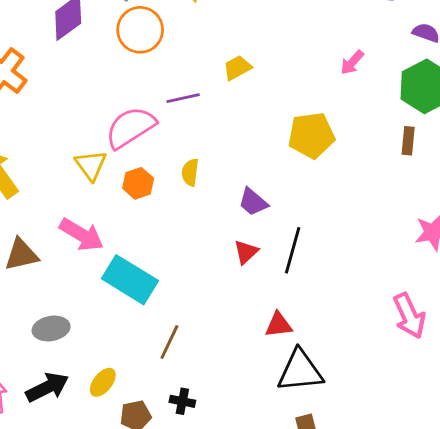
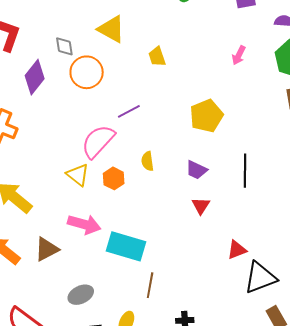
yellow trapezoid: (237, 68) -> (157, 57), moved, turned -65
yellow pentagon: (311, 135) -> (206, 116), moved
black line: (293, 250) -> (245, 171), moved
brown line: (169, 342) -> (150, 285), moved

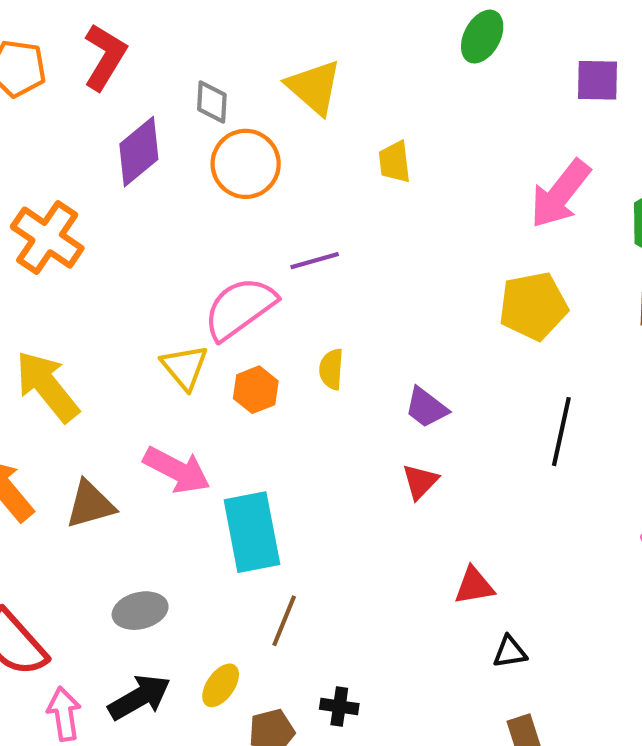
pink arrow: (239, 55) -> (560, 194), size x1.8
yellow pentagon: (206, 116) -> (533, 306), moved
black line: (245, 171) -> (561, 432), moved
cyan rectangle: (126, 246) -> (252, 532), turned 51
black triangle: (260, 278) -> (510, 652), size x0.5

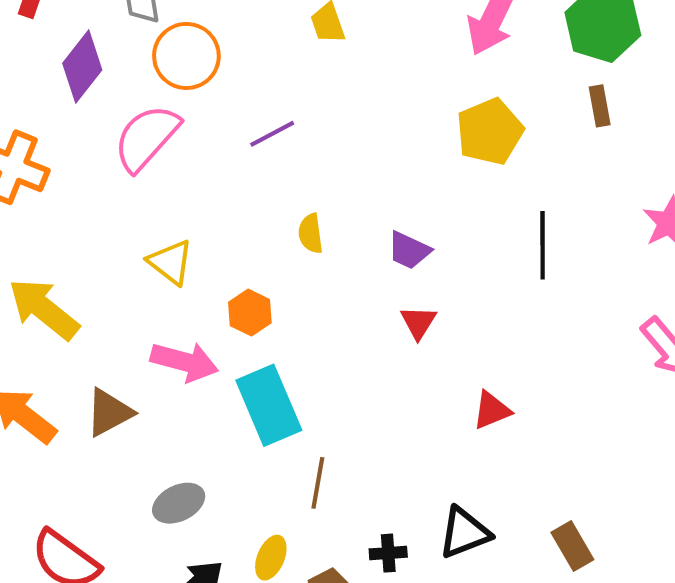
pink semicircle: (240, 308) -> (147, 138), moved
orange hexagon: (256, 390) -> (250, 313), moved
black triangle: (510, 652) -> (464, 533), moved, size x1.6

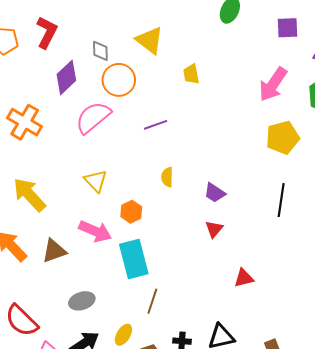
yellow pentagon: (490, 132) -> (283, 138), moved

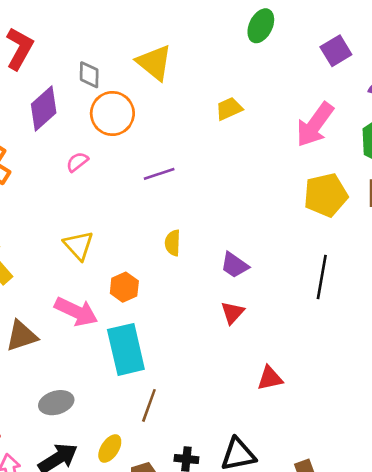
purple square: (287, 28) -> (336, 51), turned -30
yellow trapezoid: (191, 74) -> (229, 109), moved, turned 75
pink semicircle: (93, 117) -> (77, 162), size x0.5

